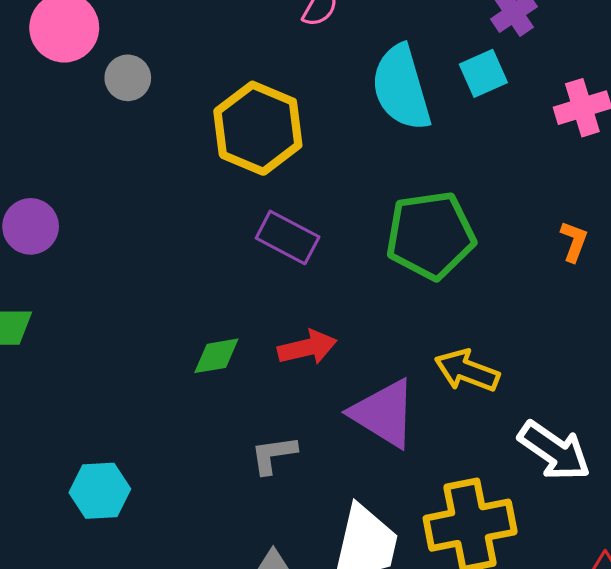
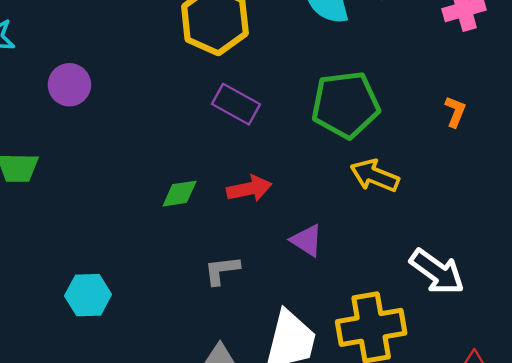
purple circle: (31, 226) -> (69, 85), moved
yellow arrow: (467, 371) -> (375, 176), moved
purple triangle: (384, 413) -> (307, 240), size x0.6

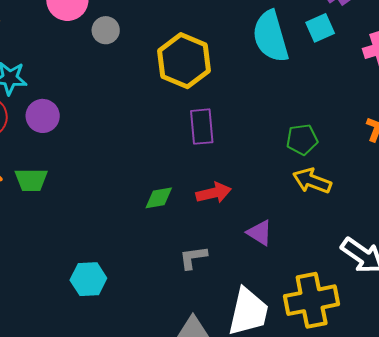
purple circle: (69, 85) -> (43, 116), moved
purple rectangle: (236, 104) -> (202, 127), turned 57
green pentagon: (345, 105) -> (302, 139), moved, size x0.6

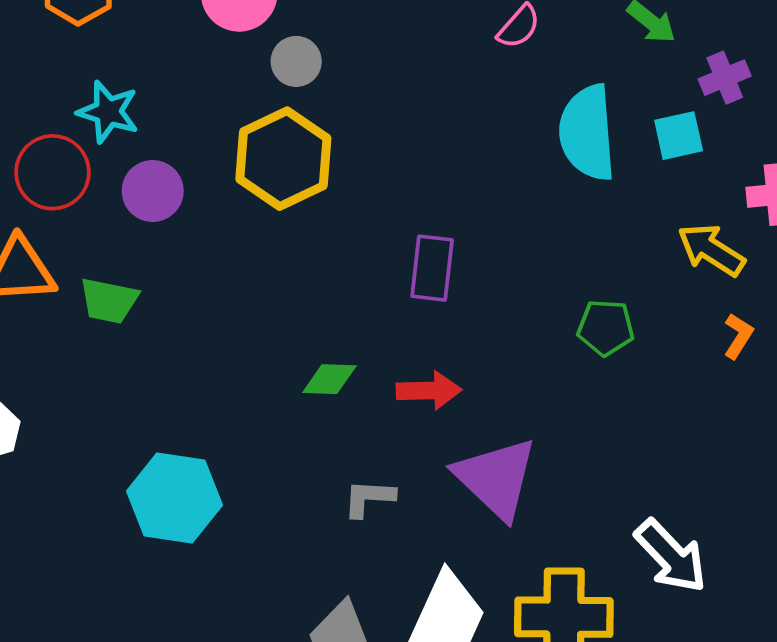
yellow hexagon: (184, 61) -> (283, 159), moved
yellow arrow: (312, 181) -> (711, 250), moved
purple triangle: (260, 233) -> (496, 478), size x1.8
cyan hexagon: (88, 279) -> (175, 498), size x1.4

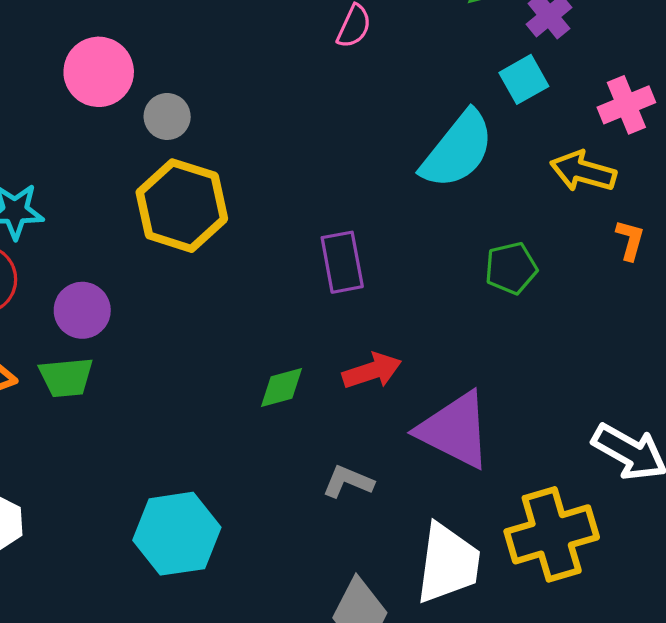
cyan semicircle: (587, 133) -> (458, 150), moved, turned -120
purple circle: (153, 191) -> (82, 310), moved
gray L-shape: (369, 498) -> (348, 482), turned 36

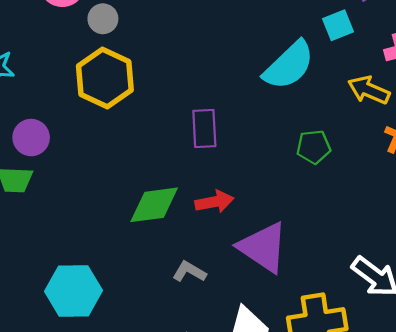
green diamond: (282, 387) -> (154, 205), size x1.6

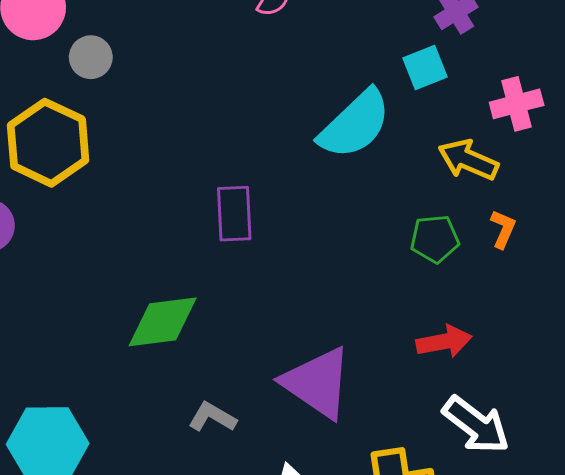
yellow hexagon: (105, 78) -> (48, 143), moved
green pentagon: (314, 147) -> (435, 239), moved
red arrow: (214, 202) -> (444, 342), moved

